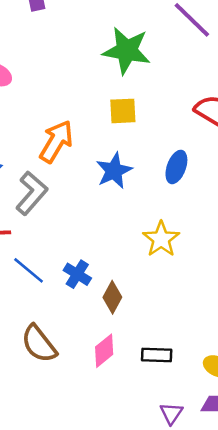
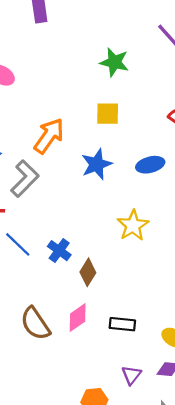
green star: (127, 51) -> (114, 62), size x0.7
blue ellipse: (176, 167) -> (150, 165), turned 52
brown semicircle: (39, 344) -> (35, 324), moved

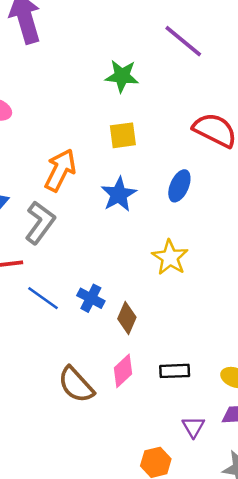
blue ellipse: (150, 165) -> (179, 186), turned -44

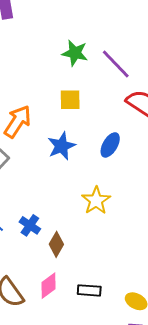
purple line: (183, 41) -> (116, 64), moved

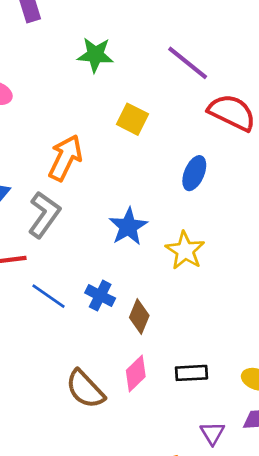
green star: (75, 53) -> (95, 55), moved
yellow square: (70, 100) -> (132, 119), turned 35
blue star: (61, 146) -> (128, 227), moved

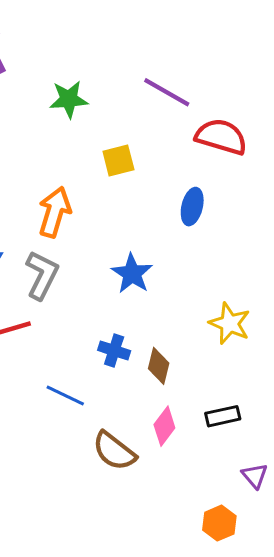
yellow square: (132, 119) -> (118, 160), turned -32
yellow star: (185, 250) -> (230, 323), moved
blue line: (48, 296) -> (65, 395), moved

